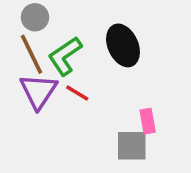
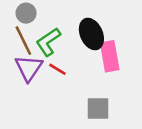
pink rectangle: (148, 121) -> (110, 56), moved, size x1.6

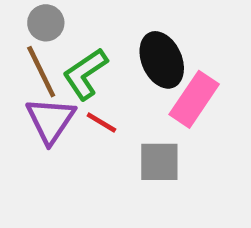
pink rectangle: (110, 56) -> (194, 99), turned 44
gray square: (98, 109) -> (159, 162), moved

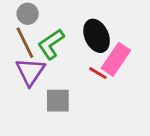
red line: (101, 123) -> (98, 73), moved
gray square: (159, 162) -> (58, 101), moved

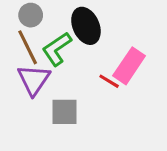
black ellipse: (97, 36) -> (86, 26), moved

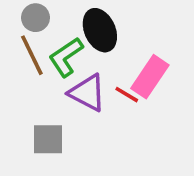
purple triangle: (34, 80) -> (87, 93), moved, turned -36
gray square: (64, 112) -> (48, 139), moved

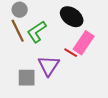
black ellipse: (100, 30) -> (72, 17), moved, turned -30
purple triangle: (87, 93) -> (49, 66), moved, turned 35

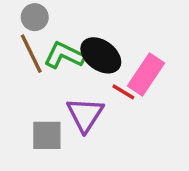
black ellipse: (72, 17) -> (101, 55), moved
green L-shape: (37, 32) -> (64, 55), turned 60

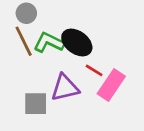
pink rectangle: (146, 75) -> (111, 85), moved
purple triangle: (85, 115) -> (65, 88), turned 44

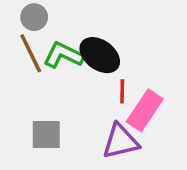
red line: (94, 70) -> (122, 91), turned 60
purple triangle: (65, 88) -> (120, 141), moved

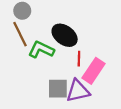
green L-shape: (63, 55) -> (41, 50), moved
gray square: (46, 135) -> (58, 89), moved

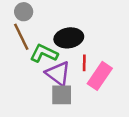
black ellipse: (65, 35) -> (69, 38), turned -45
purple triangle: (78, 91) -> (58, 74), moved, turned 50

